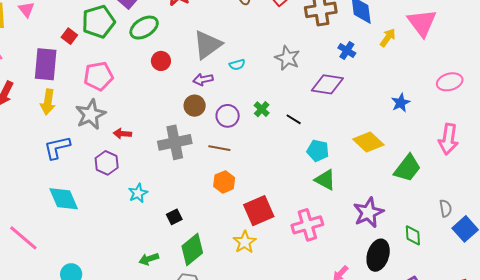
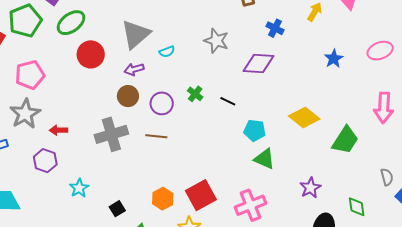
red circle: (161, 61) -> (91, 54), size x1.4
blue star: (401, 103) -> (334, 59), moved
orange hexagon: (224, 182) -> (163, 199), moved
purple star: (368, 213) -> (310, 188), size x0.7

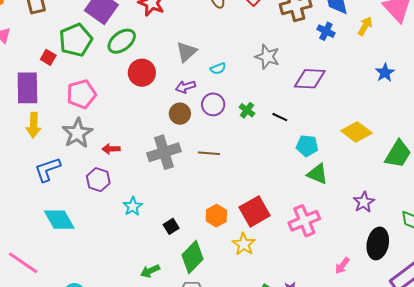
blue cross: (275, 28) -> (326, 31), moved
gray triangle: (136, 34) -> (186, 52), size x0.7
purple circle: (162, 103) -> (213, 104), moved

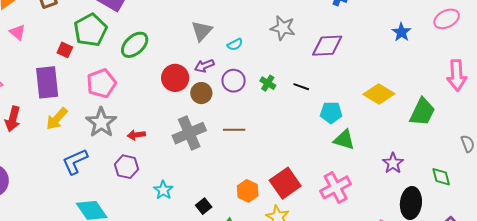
green ellipse: (122, 41) -> (135, 45), moved
red circle: (142, 73) -> (175, 78), moved
yellow arrow: (34, 125) -> (57, 119), turned 45

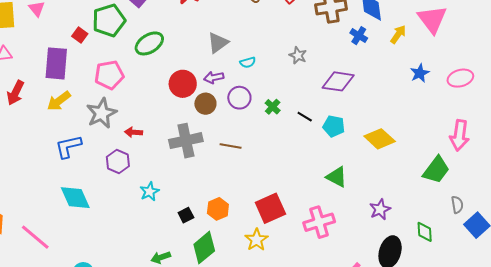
gray star: (283, 28) -> (298, 55), size x0.7
blue star: (401, 32) -> (420, 73), moved
green trapezoid: (422, 112) -> (436, 170), moved
cyan pentagon: (331, 113) -> (334, 126), moved
orange hexagon: (248, 191) -> (218, 209), moved

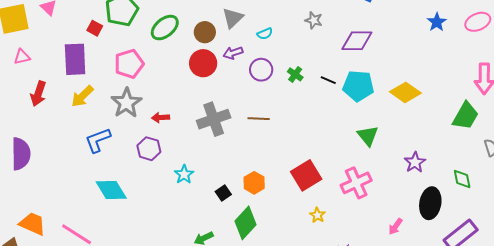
brown circle: (205, 104) -> (205, 32), moved
cyan pentagon: (334, 126) -> (358, 86), size x1.4
green triangle: (337, 177) -> (368, 136), turned 30
yellow star: (257, 240) -> (317, 215), moved, size x0.7

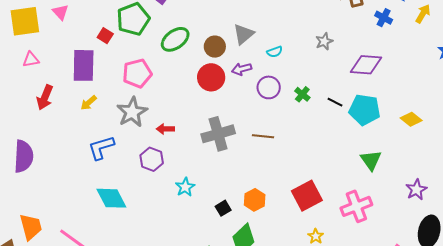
gray star: (314, 20) -> (324, 41), turned 30
yellow diamond: (405, 92) -> (411, 119), size x0.7
yellow arrow: (82, 96) -> (89, 103), size x0.7
orange trapezoid: (32, 224) -> (31, 227), turned 48

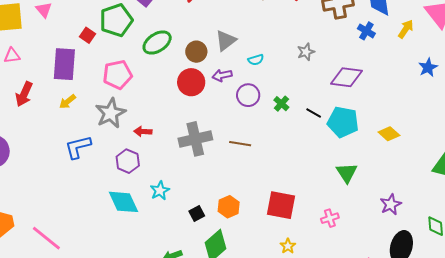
red square: (307, 196) -> (281, 205), turned 36
cyan diamond: (111, 198) -> (124, 202), moved
pink cross: (356, 206) -> (330, 218), size x0.6

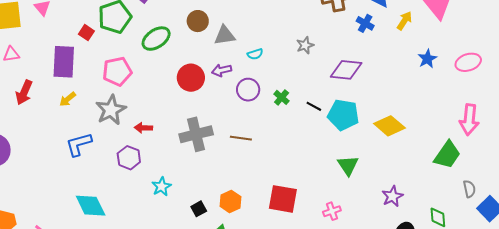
gray triangle: (226, 41) -> (225, 35), turned 30
brown circle: (196, 52) -> (198, 21), moved
yellow diamond: (389, 134) -> (389, 126), size x1.4
cyan diamond: (124, 202) -> (91, 206), moved

